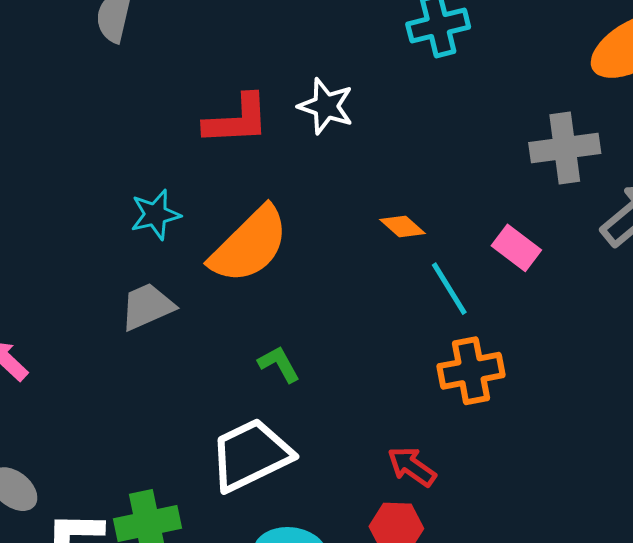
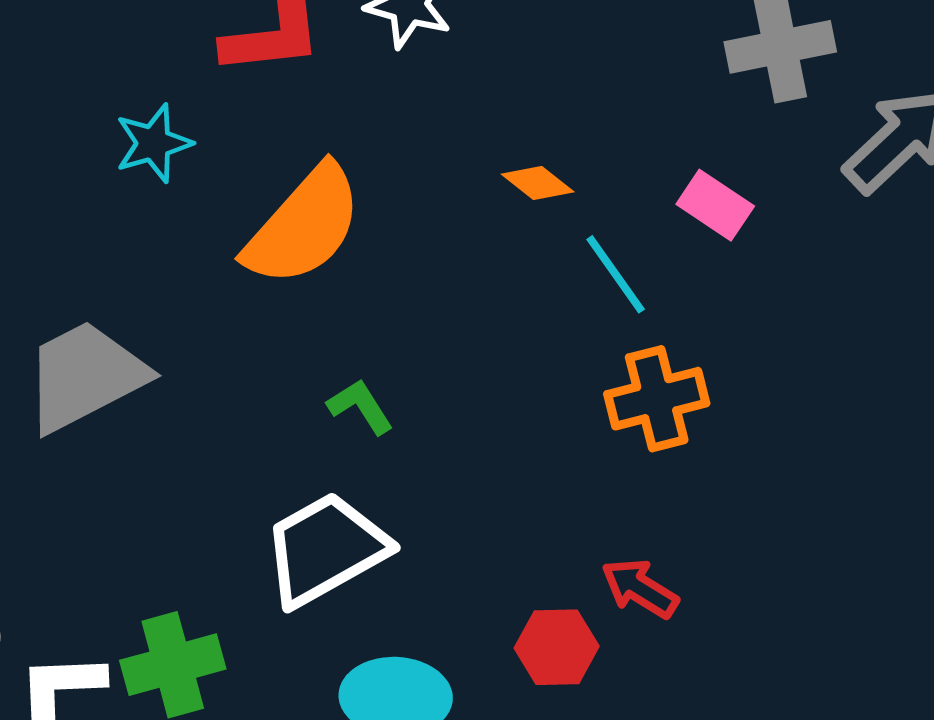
cyan star: (156, 215) -> (153, 143), moved
gray trapezoid: (147, 307) -> (85, 376), moved, size x1.5
red arrow: (412, 466) -> (640, 588), moved

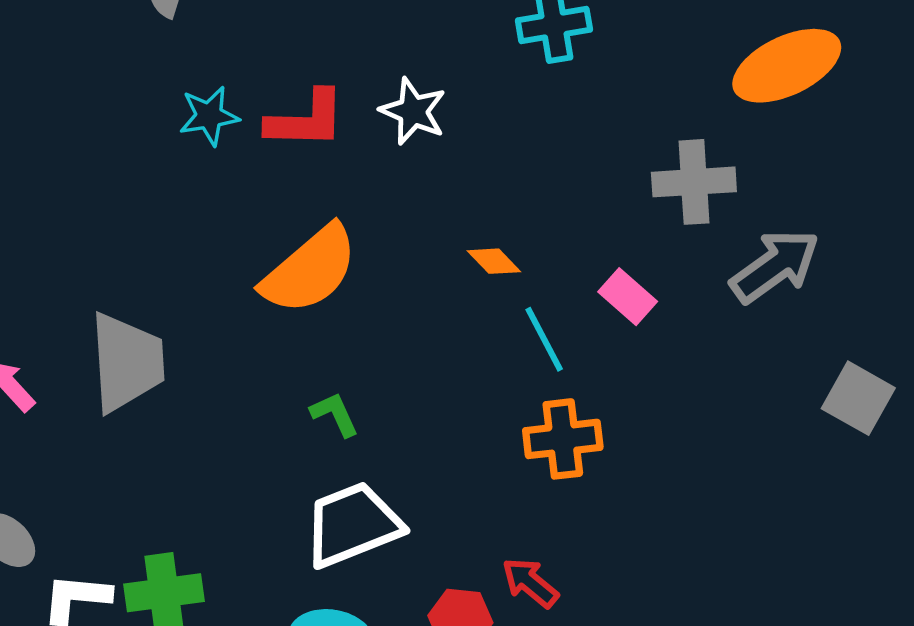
cyan star: (153, 143) -> (209, 116), moved
gray trapezoid: (85, 376) -> (127, 362), turned 106
white trapezoid: (325, 549) -> (353, 525), moved

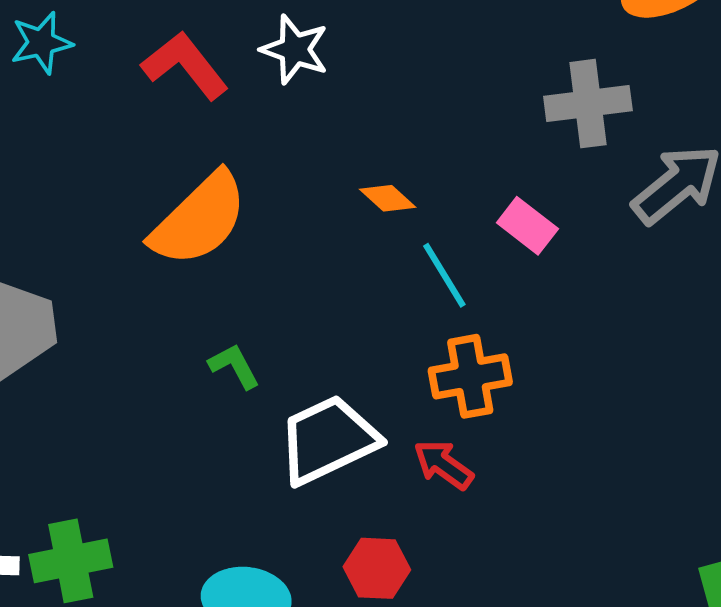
cyan star: (209, 116) -> (41, 43), moved
red L-shape: (306, 120) -> (185, 65), turned -126
white trapezoid: (353, 525) -> (328, 440), moved
red arrow: (530, 583) -> (443, 465), moved

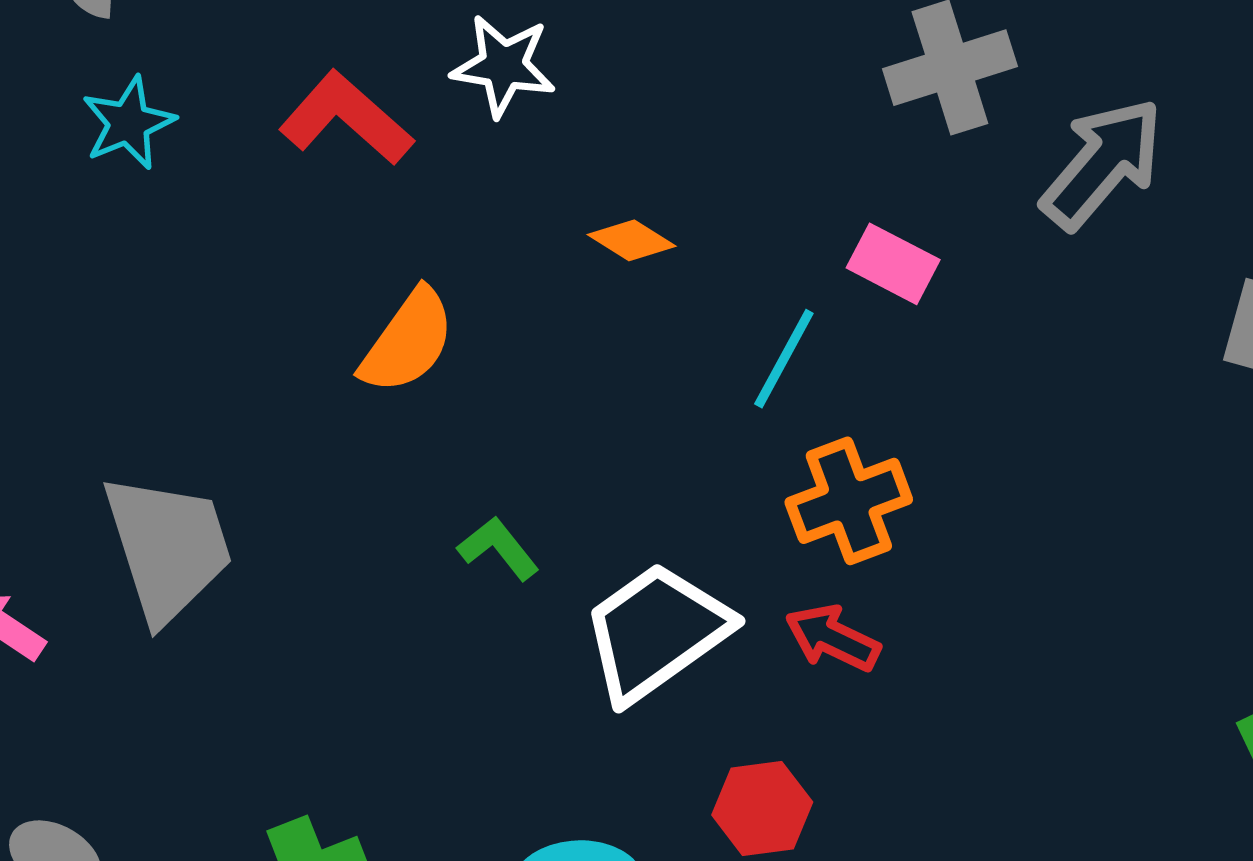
orange diamond: (388, 198) -> (632, 240), moved
orange semicircle: (199, 219) -> (408, 341), size x0.7
cyan line: (444, 275) -> (784, 359), turned 70

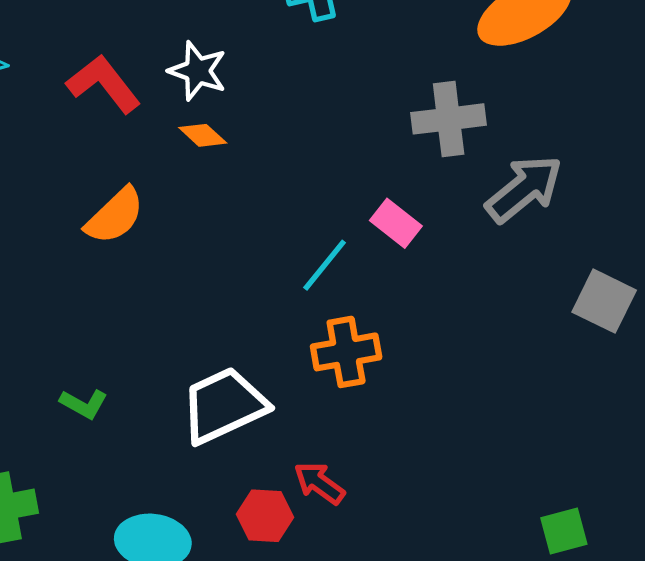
orange diamond: (632, 240) -> (203, 135), moved
green L-shape: (498, 548) -> (84, 404), moved, turned 147
red arrow: (833, 638) -> (319, 483), moved

